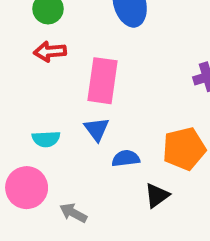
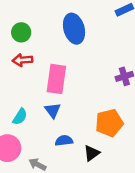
cyan semicircle: (46, 139) -> (20, 117), turned -54
blue semicircle: (126, 158) -> (64, 141), moved

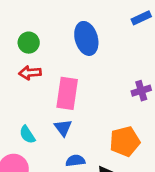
cyan semicircle: (20, 117) -> (27, 135), turned 114

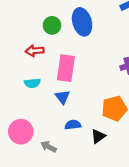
green circle: (29, 43) -> (52, 25), moved
cyan semicircle: (27, 135) -> (32, 83), moved, turned -63

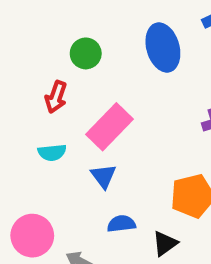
blue ellipse: (82, 22) -> (163, 48), moved
red arrow: (35, 51) -> (56, 97), turned -66
pink rectangle: (66, 68) -> (109, 127), turned 36

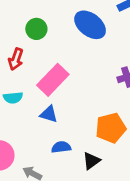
blue ellipse: (163, 48) -> (90, 25), turned -36
blue triangle: (104, 176) -> (49, 114), turned -36

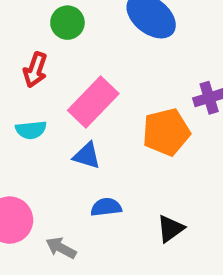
orange pentagon: (111, 128) -> (166, 132), moved
black triangle: (91, 161) -> (170, 229), moved

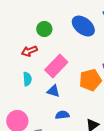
red arrow: (35, 70) -> (29, 51), turned 49
cyan semicircle: (31, 130) -> (27, 79), turned -88

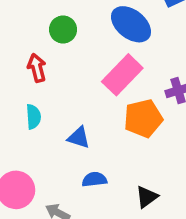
red arrow: (29, 51) -> (37, 68), turned 98
pink rectangle: (56, 66) -> (122, 75), moved

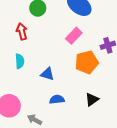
pink rectangle: (122, 75) -> (74, 36), size x0.7
black triangle: (147, 197) -> (92, 99), moved

